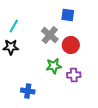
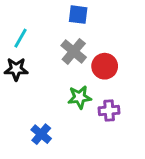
blue square: (68, 15) -> (78, 15), moved
blue cross: (28, 91) -> (41, 134), turned 32

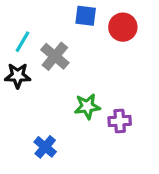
gray cross: (74, 51) -> (55, 56), moved
red circle: (105, 66) -> (123, 27), moved

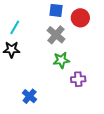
gray cross: (55, 56) -> (56, 35), moved
green star: (87, 106) -> (61, 60), moved

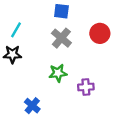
red circle: (80, 18) -> (100, 33), moved
green star: (61, 60) -> (58, 73), moved

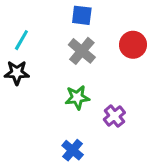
purple cross: (86, 87) -> (114, 116), turned -35
blue cross: (32, 106) -> (73, 150), moved

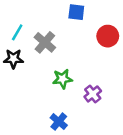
blue square: (82, 15) -> (76, 12), moved
gray cross: (82, 51) -> (45, 42), moved

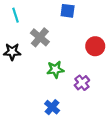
cyan line: (17, 32) -> (16, 15), moved, turned -48
red circle: (108, 36) -> (95, 46), moved

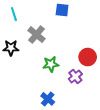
red circle: (95, 46) -> (88, 57), moved

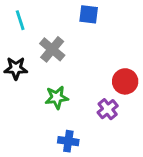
green star: (51, 64) -> (57, 97), moved
blue cross: (48, 99) -> (68, 141), turned -32

